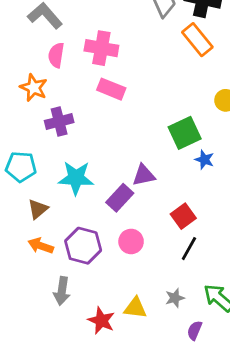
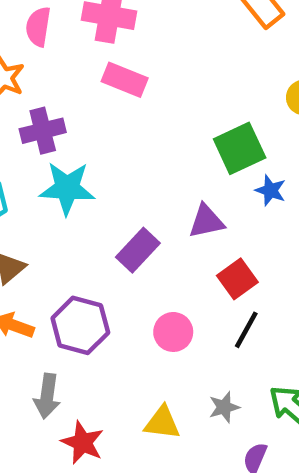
purple triangle: (144, 175) -> (206, 221), moved
cyan star: (76, 178) -> (67, 188), moved
pink circle: (131, 241) -> (173, 332), moved
red star: (101, 321) -> (83, 443), moved

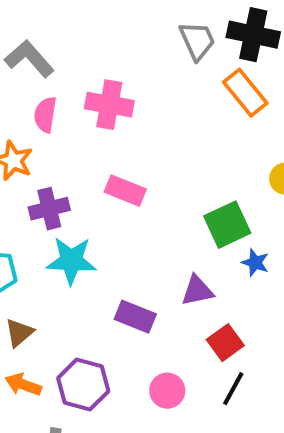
pink rectangle: (125, 80) -> (125, 191), moved
purple rectangle: (138, 250) -> (135, 317), turned 69

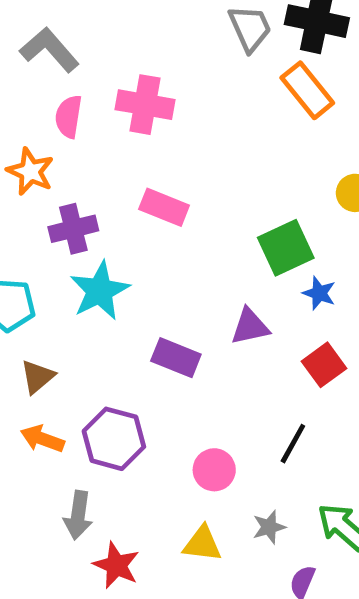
cyan star: (71, 261) -> (100, 291), turned -30
red square: (225, 343) -> (324, 365), moved
pink circle: (167, 391) -> (214, 470), moved

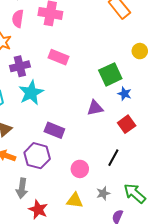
purple rectangle: (176, 358) -> (54, 130), moved

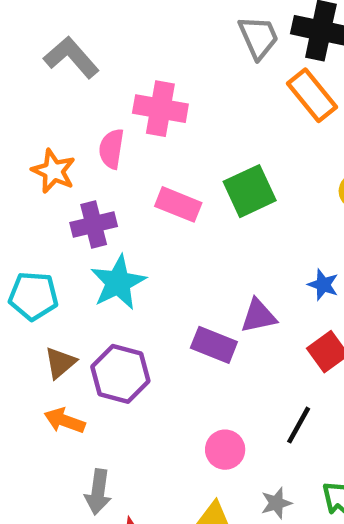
pink semicircle: (18, 19) -> (111, 149), moved
green square: (110, 74) -> (250, 191), moved
purple rectangle: (54, 130) -> (214, 345), moved
purple hexagon: (37, 156) -> (120, 374), moved

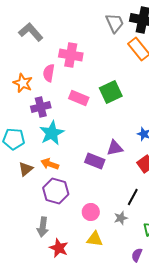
purple hexagon: (120, 374) -> (56, 191), moved
orange arrow: (65, 421) -> (50, 164), moved
pink circle: (225, 450) -> (91, 212), moved
gray star: (276, 503) -> (121, 218), moved

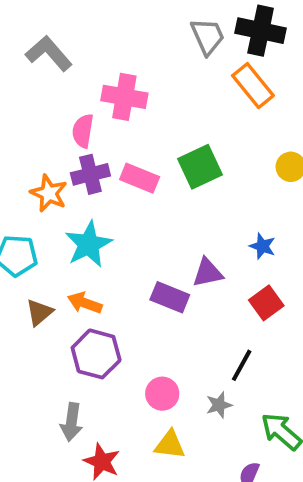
orange star: (23, 83) -> (49, 193), moved
purple cross: (41, 107) -> (90, 174), moved

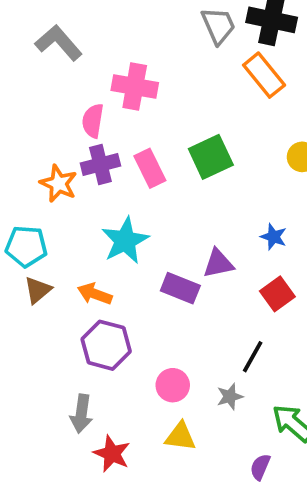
pink rectangle: (140, 178) -> (150, 168), turned 42
cyan star: (89, 244) -> (125, 241), moved
brown triangle: (39, 312) -> (38, 290), moved

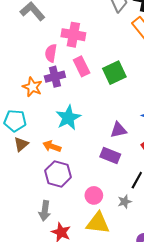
pink rectangle: (150, 168) -> (82, 66), moved
purple rectangle: (180, 288) -> (110, 156), moved
yellow triangle: (180, 437) -> (98, 223), size x1.4

